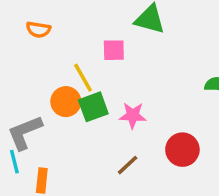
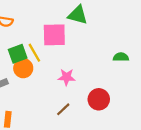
pink square: (114, 50) -> (54, 35), size x1.6
green square: (93, 107) -> (18, 54), moved

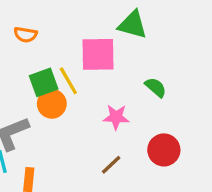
green semicircle: (121, 57) -> (156, 87), moved, turned 40

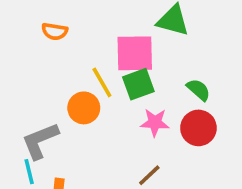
green square: (44, 82) -> (138, 84), moved
red circle: (164, 150) -> (198, 128), moved

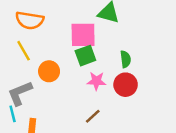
orange semicircle: (55, 31) -> (30, 20), size x1.6
yellow line: (102, 82) -> (24, 51), moved
green semicircle: (198, 90) -> (126, 59), turned 42

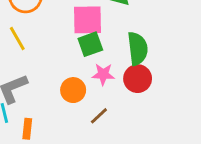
green semicircle: (126, 59) -> (138, 49), size x1.6
orange circle: (49, 71) -> (73, 90), moved

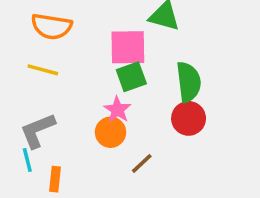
yellow line: (17, 39) -> (43, 70), turned -45
pink star: (103, 74) -> (117, 110), moved, turned 30

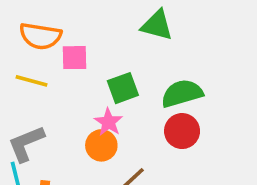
pink square: (128, 47) -> (74, 58), moved, size x0.7
green semicircle: (189, 82) -> (182, 93), turned -99

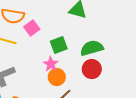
pink square: (74, 58) -> (32, 28), turned -35
orange circle: (101, 145) -> (57, 77), moved

